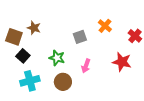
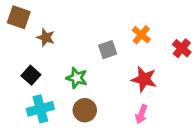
brown square: (14, 37) -> (19, 17), moved
red star: (122, 62) -> (144, 79), moved
pink arrow: (86, 66) -> (141, 114), moved

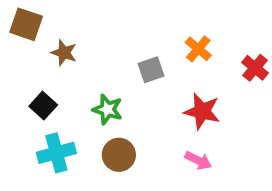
pink arrow: (141, 114) -> (198, 160), turned -84

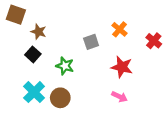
black square: (43, 106) -> (33, 54), moved
cyan cross: (56, 153) -> (34, 92), turned -30
brown circle: (119, 155) -> (60, 98), moved

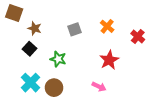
gray square: (91, 42) -> (74, 29), moved
red star: (122, 67) -> (109, 60), turned 30
pink arrow: (120, 97) -> (99, 87), moved

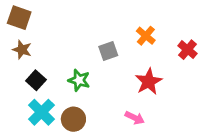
brown star: (35, 28) -> (22, 50), moved
gray square: (74, 29) -> (108, 51), moved
black square: (29, 49) -> (36, 80), moved

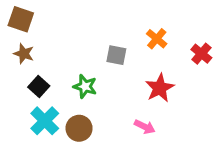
gray square: (108, 51) -> (116, 55), turned 30

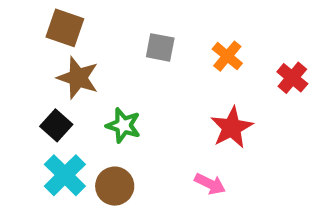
brown square: (21, 19) -> (65, 28), moved
brown star: (24, 54) -> (78, 78), moved, size x1.4
gray square: (116, 55) -> (160, 47), moved

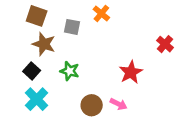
gray square: (160, 47) -> (72, 27), moved
orange cross: (227, 56) -> (101, 13), moved
brown circle: (115, 186) -> (92, 105), moved

